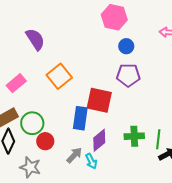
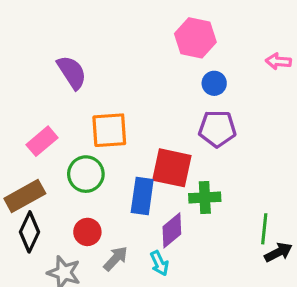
orange square: (59, 76) -> (109, 130), turned 35
green circle: (32, 123) -> (86, 174), moved
green cross: (134, 136) -> (205, 198), moved
gray arrow: (74, 155) -> (116, 259), moved

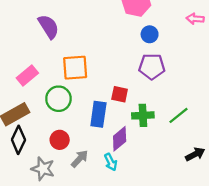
red square: (172, 168) -> (120, 94), size x0.6
green line: (264, 229) -> (178, 115), moved, turned 45

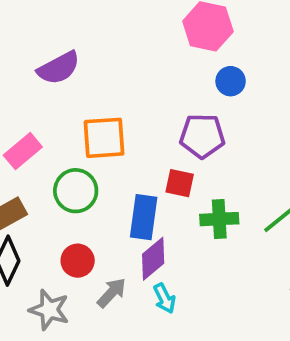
purple semicircle: (48, 27) -> (59, 68), turned 95
purple pentagon: (152, 67) -> (202, 136), moved
purple diamond: (120, 139) -> (153, 259), moved

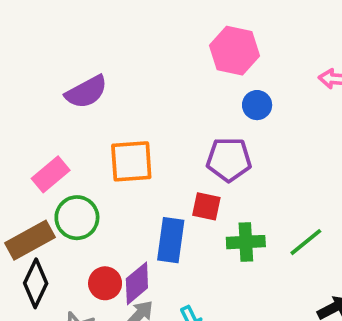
green circle: (76, 191) -> (77, 218), moved
purple diamond: (153, 259) -> (137, 283), moved

